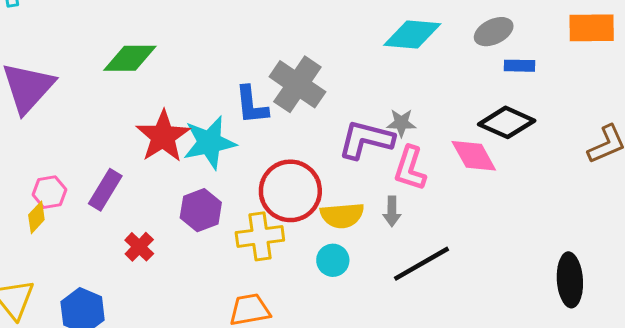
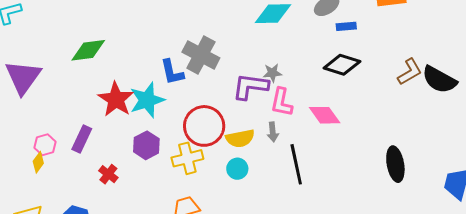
pink diamond: (474, 156) -> (325, 115), moved
black line: (422, 264) -> (296, 164), turned -66

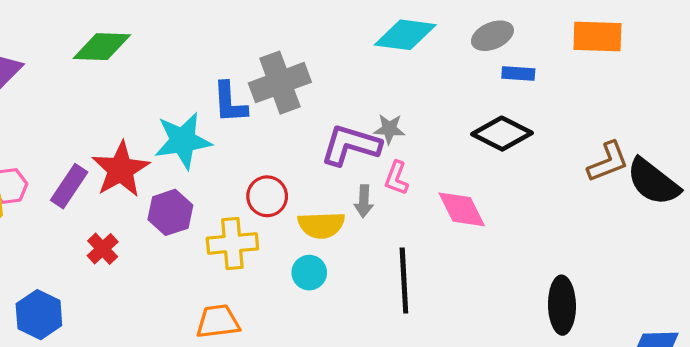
gray cross: (201, 55) -> (280, 83), turned 33
red star: (116, 99) -> (121, 169), moved
pink L-shape: (282, 102) -> (396, 178), size x0.7
red circle: (204, 126) -> (267, 196), size x0.6
gray arrow: (273, 132) -> (364, 201), moved

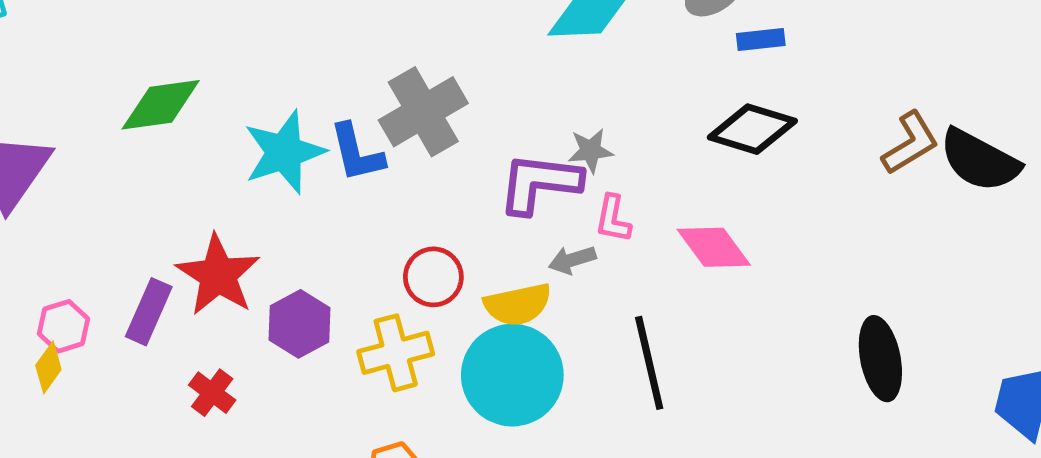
cyan star: (183, 141) -> (284, 152), moved
gray arrow: (364, 201) -> (572, 260), turned 80
cyan circle: (309, 273) -> (512, 375), size x2.0

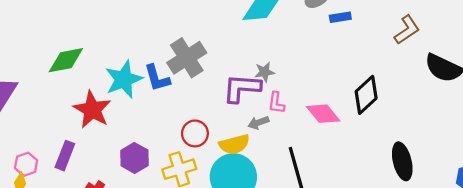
black diamond: (752, 129) -> (366, 95), moved, turned -57
brown L-shape: (910, 143) -> (407, 30), moved
red star: (218, 275) -> (92, 110), moved

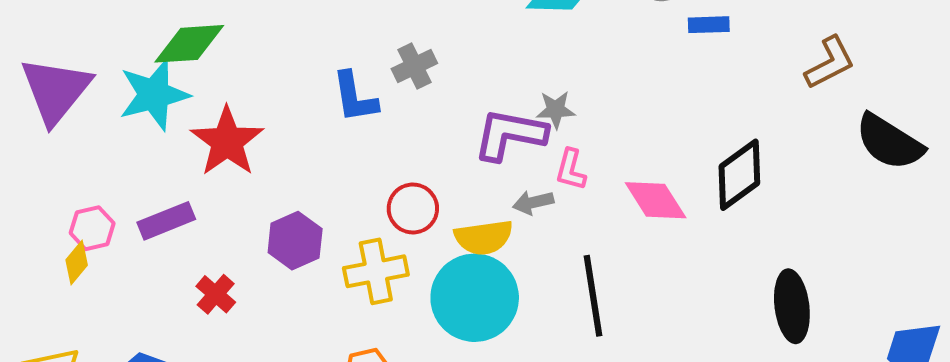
gray cross: (187, 58) -> (414, 66), size x0.6
cyan star: (124, 79) -> (154, 95), moved
purple rectangle: (65, 156) -> (166, 221), turned 40

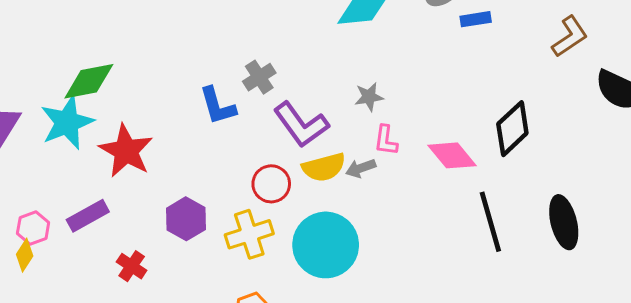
purple L-shape: (510, 135) -> (301, 125), moved, turned -130
yellow semicircle: (484, 237) -> (324, 167), moved
black line: (593, 296) -> (490, 222), moved

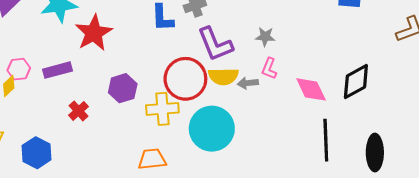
red circle: (271, 184) -> (185, 79), size x1.6

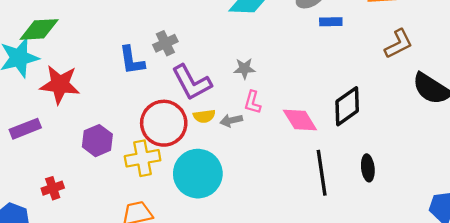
red star: (94, 33) -> (60, 84), turned -30
yellow semicircle: (223, 76) -> (204, 116), size x0.7
red cross: (78, 111) -> (53, 188), moved, turned 30
black ellipse: (375, 153) -> (368, 168), moved, size x0.7

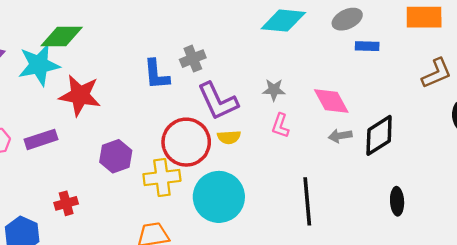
gray arrow: (231, 120) -> (340, 136), moved
pink diamond: (300, 120) -> (331, 101), moved
black line: (322, 173) -> (307, 201), moved

